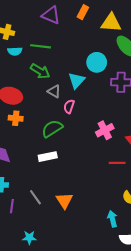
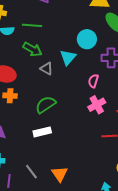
pink semicircle: (69, 106) -> (93, 81), moved

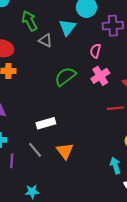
green arrow: (32, 49) -> (30, 21), turned -144
green semicircle: (46, 105) -> (65, 76), moved
white rectangle: (42, 132) -> (46, 123), moved

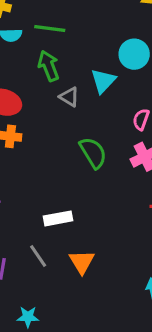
green semicircle: (65, 76) -> (93, 153), turned 90

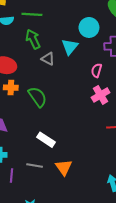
green semicircle: (93, 153) -> (37, 97), moved
white rectangle: (58, 218) -> (46, 140), turned 48
gray line: (38, 256) -> (35, 165), turned -42

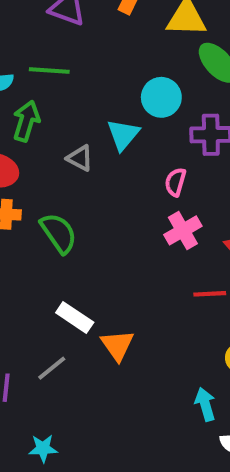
green arrow: (33, 39) -> (26, 121), moved, turned 42
gray line: (35, 165) -> (52, 368), turned -49
orange triangle: (64, 167) -> (117, 345), moved

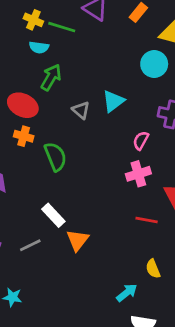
green line: (49, 70) -> (62, 27), moved
cyan circle: (161, 97) -> (154, 64), moved
cyan arrow: (205, 404) -> (127, 293), turned 55

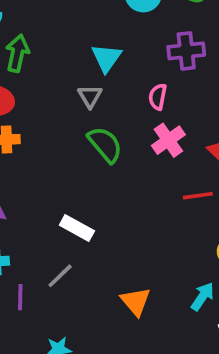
gray triangle: (81, 110) -> (90, 96), moved, turned 36
green semicircle: (55, 157) -> (105, 145), moved
orange triangle: (77, 240) -> (136, 301), moved

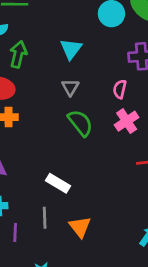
cyan triangle: (106, 58) -> (71, 49), moved
gray line: (60, 276) -> (45, 218), turned -50
orange triangle: (136, 301) -> (80, 227), moved

